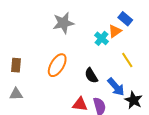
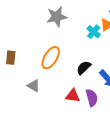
black semicircle: (91, 75) -> (84, 68), turned 77
gray triangle: (16, 94) -> (34, 86), moved, turned 32

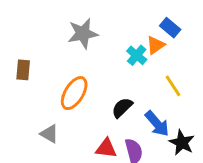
brown rectangle: (11, 58) -> (23, 70), moved

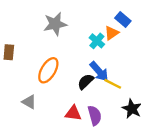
yellow line: (173, 86) -> (113, 84), moved, turned -30
blue arrow: (157, 124) -> (99, 71), moved

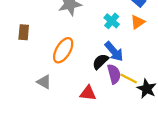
orange triangle: (112, 33) -> (138, 22), moved
yellow line: (113, 84) -> (129, 78), moved
purple semicircle: (95, 115) -> (114, 74), moved

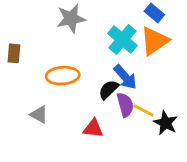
cyan cross: (112, 21) -> (122, 39), size x1.5
orange triangle: (138, 22) -> (154, 41), size x1.6
orange ellipse: (63, 50) -> (63, 76), turned 55

